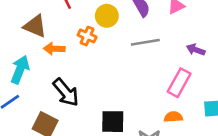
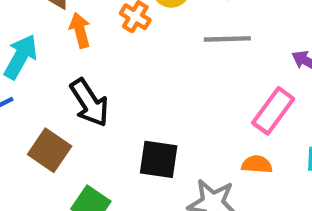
orange arrow: (54, 49) -> (80, 30), turned 66

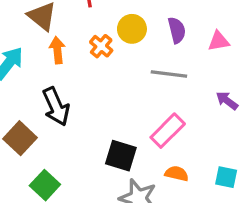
pink rectangle: (273, 111) -> (168, 131), moved
black square: (159, 159) -> (121, 156), moved

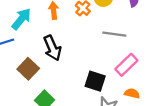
gray line: (169, 74) -> (114, 34), moved

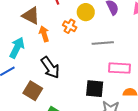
pink rectangle: (126, 65) -> (119, 68), turned 60

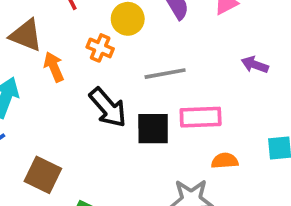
black arrow: (50, 68) -> (108, 107), moved
black square: (95, 89) -> (153, 129), moved

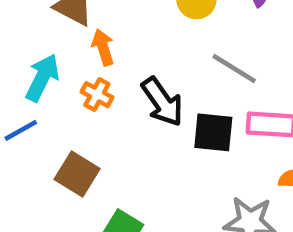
orange cross: (100, 48) -> (97, 95), moved
gray line: (165, 74) -> (234, 69), turned 36

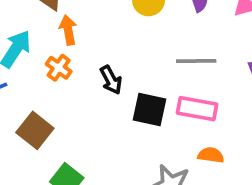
gray line: (234, 69) -> (196, 61), moved, turned -39
black arrow: (162, 102) -> (111, 80), size x0.7

